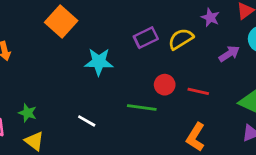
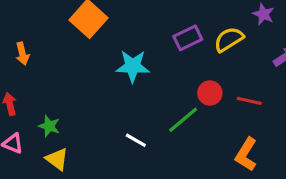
green line: (142, 108) -> (183, 120), turned -48
white line: (87, 121) -> (136, 140), moved

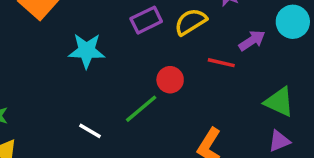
red line: (249, 101) -> (221, 63), moved

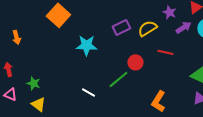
purple arrow: (252, 41) -> (183, 27), moved

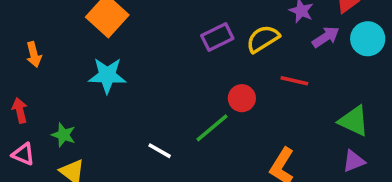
cyan star: (86, 45) -> (107, 75), moved

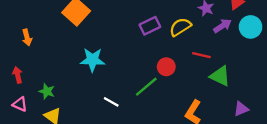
cyan star: (107, 75) -> (92, 60), moved
green triangle: (354, 121) -> (220, 76), moved

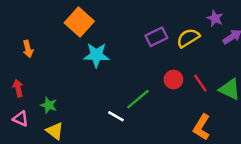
red line: (201, 55) -> (200, 83), moved, turned 42
cyan star: (92, 60) -> (96, 55), moved
green line: (146, 87) -> (138, 99), moved

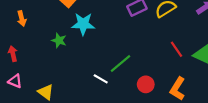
red circle: (173, 80) -> (146, 84), moved
green star: (49, 105) -> (59, 40), moved

